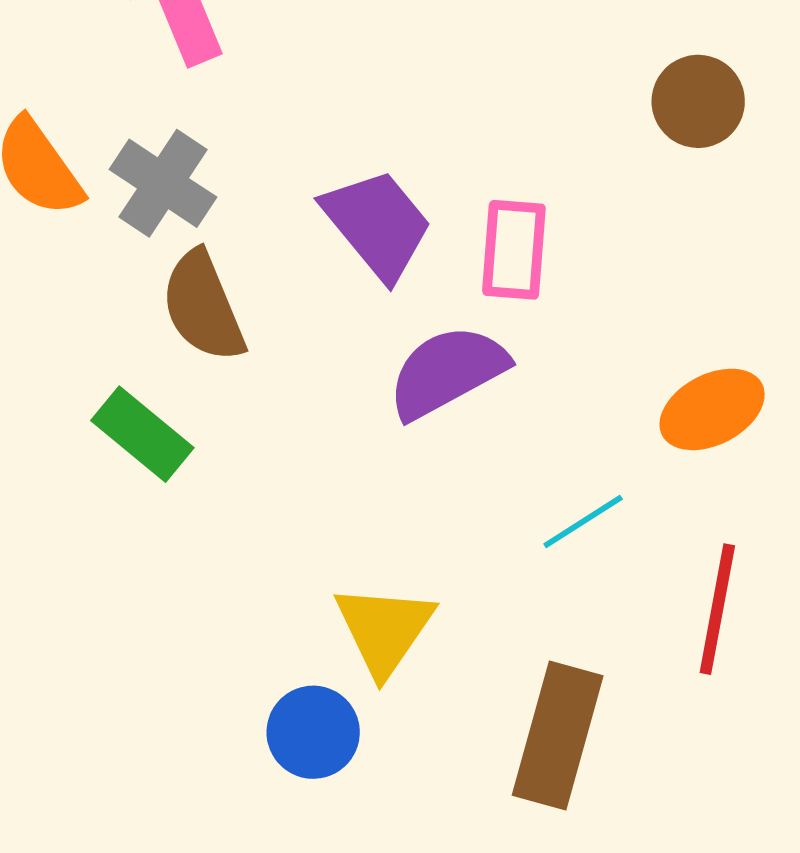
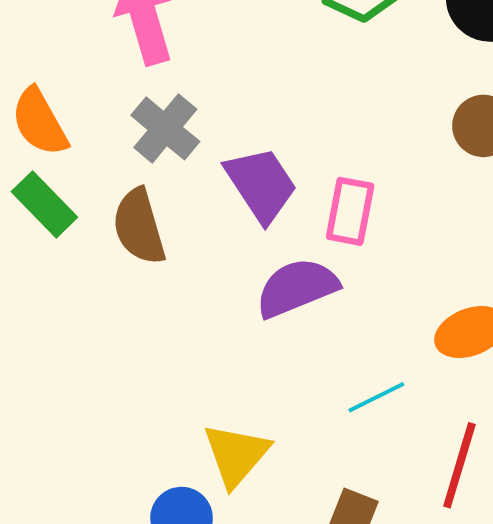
gray cross: (163, 183) -> (165, 128), moved
green rectangle: (142, 434) -> (44, 204), moved

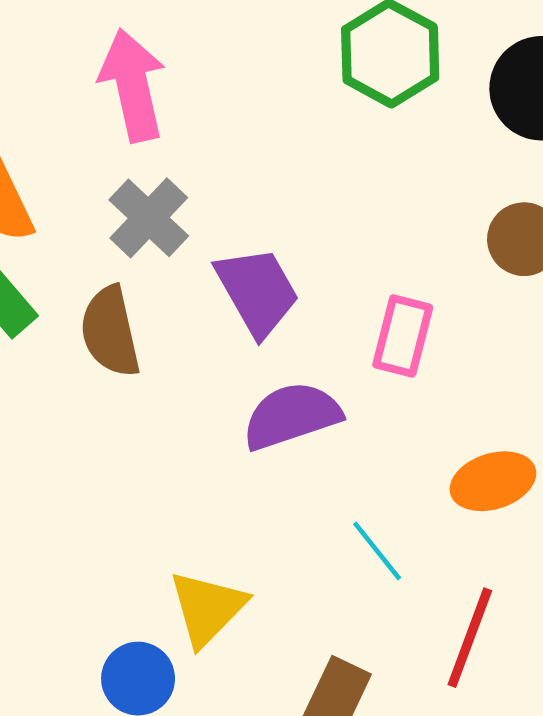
pink rectangle: (350, 211) -> (403, 336), moved
cyan line: (376, 397) -> (377, 551), turned 74

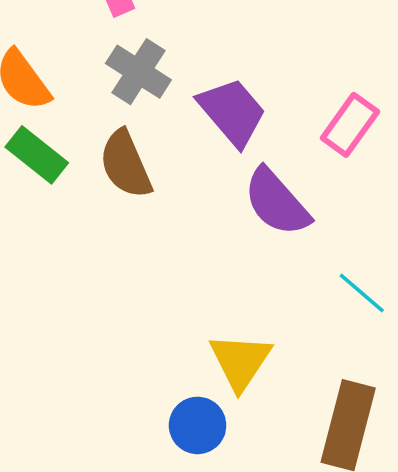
pink rectangle: (403, 336) -> (350, 125), turned 32
purple semicircle: (292, 416) -> (277, 202), turned -102

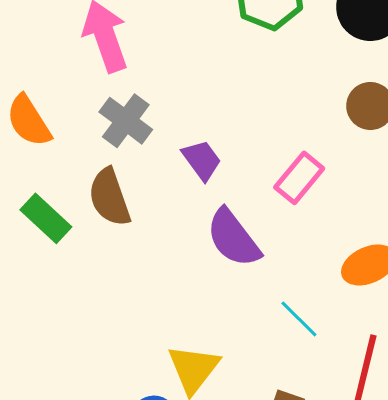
purple trapezoid: (232, 112) -> (202, 160), size x0.7
green rectangle: (37, 155) -> (46, 218), moved

